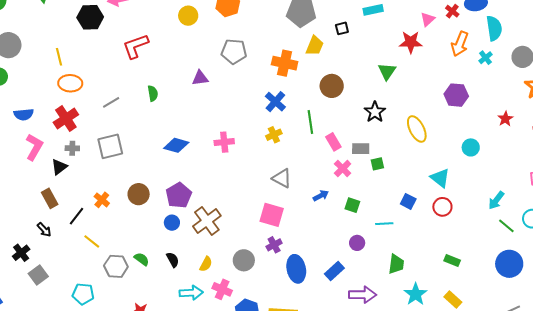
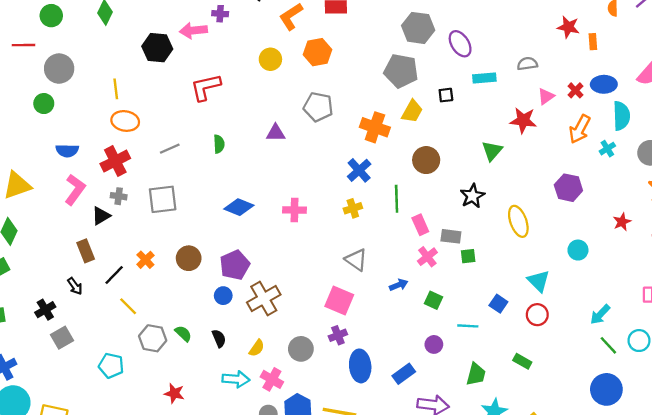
green rectangle: (452, 260) -> (522, 361), moved

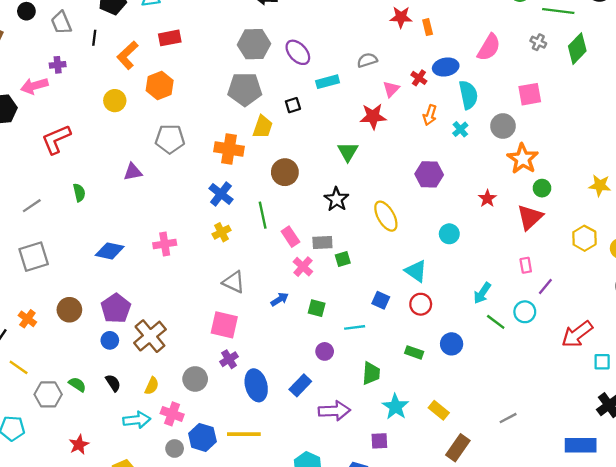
orange arrow: (580, 129) -> (430, 115), size x0.7
blue circle: (606, 389) -> (452, 344), moved, size x0.7
red star: (174, 393) -> (79, 445), turned -30

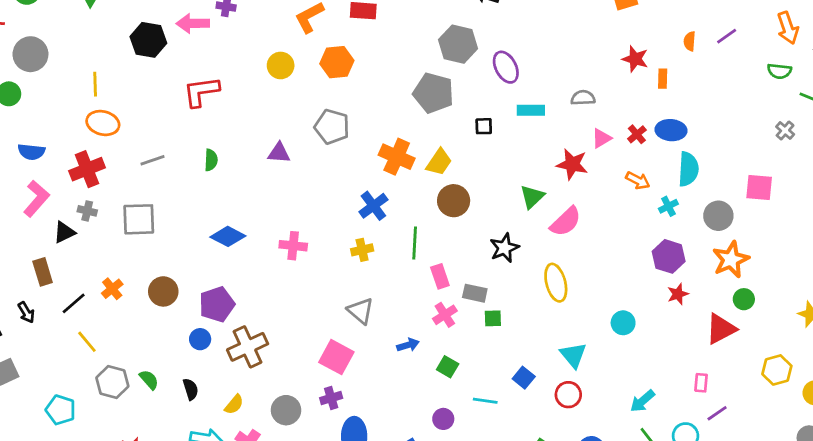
pink semicircle: (489, 47) -> (566, 222), moved
orange arrow: (430, 115) -> (638, 180), turned -96
yellow trapezoid: (263, 127) -> (439, 162), moved
purple hexagon: (429, 174) -> (669, 256), moved

